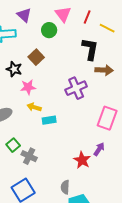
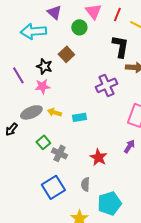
pink star: (28, 87) -> (42, 86), moved
yellow arrow: (34, 107) -> (54, 112), moved
red star: (82, 160) -> (98, 157), moved
gray semicircle: (65, 187) -> (85, 184), moved

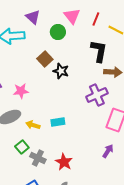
black star: (44, 66) -> (61, 71), moved
purple cross: (106, 85) -> (97, 95), moved
yellow arrow: (54, 112) -> (33, 125), moved
red star: (98, 157) -> (64, 162), moved

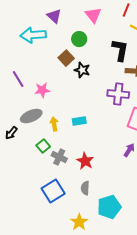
red line: (96, 19) -> (126, 10), moved
green circle: (58, 32) -> (79, 39), moved
purple cross: (97, 95) -> (118, 94), turned 30
yellow arrow: (33, 125) -> (54, 124), turned 64

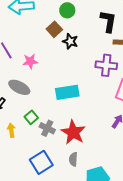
gray ellipse: (31, 116) -> (19, 87), turned 50
cyan rectangle: (79, 121) -> (67, 92), size x1.6
yellow arrow: (54, 124) -> (11, 130), moved
red star: (85, 161) -> (73, 132), size x1.4

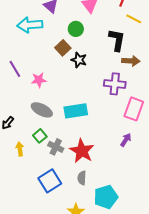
gray ellipse: (19, 87) -> (42, 110), moved

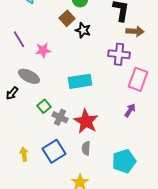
gray ellipse: (42, 110) -> (29, 76), moved
yellow arrow: (20, 149) -> (24, 154), moved
cyan pentagon: (106, 197) -> (124, 161), moved

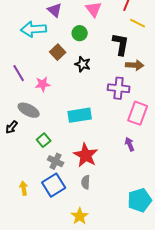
brown square: (67, 18) -> (58, 52), moved
purple arrow: (130, 110) -> (130, 144), turned -56
gray cross: (60, 117) -> (56, 161), moved
cyan pentagon: (124, 161) -> (140, 200), moved

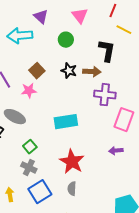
brown square: (58, 52) -> (37, 71), moved
brown arrow: (135, 65) -> (92, 72), moved
purple arrow: (130, 144) -> (116, 151), turned -72
gray cross: (56, 161) -> (29, 168), moved

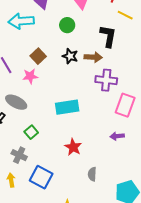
red star: (72, 162) -> (73, 147), size x0.7
gray cross: (29, 168) -> (19, 155), moved
gray semicircle: (72, 189) -> (92, 174), moved
blue square: (40, 192) -> (41, 177), turned -30

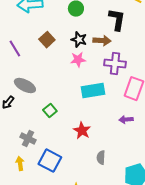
pink star: (30, 76) -> (78, 60), moved
cyan rectangle: (67, 107) -> (93, 91), moved
green square: (31, 132) -> (50, 111), moved

